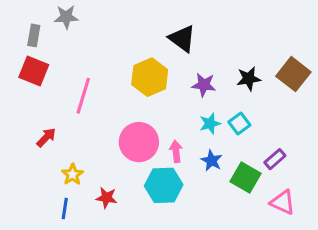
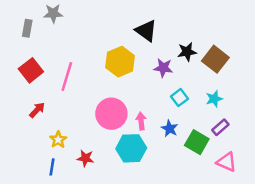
red square: (34, 71) -> (31, 70), moved, turned 30
brown square: (293, 74) -> (215, 59), moved
black star: (249, 79) -> (187, 52), moved
cyan star: (210, 123) -> (214, 99), moved
cyan square: (239, 123) -> (179, 98), moved

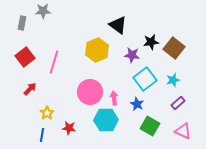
cyan square: (179, 98) -> (145, 79), size x1.6
green square: (197, 142) -> (150, 126), moved

